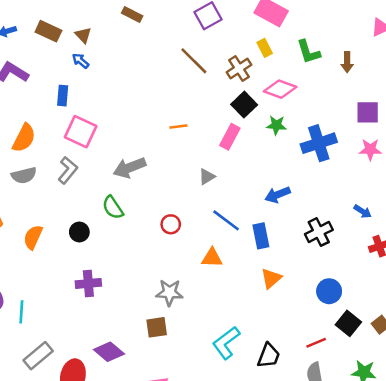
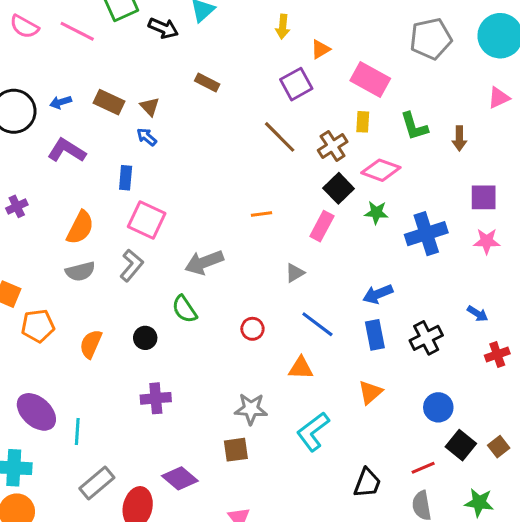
yellow rectangle: (265, 48) -> (363, 122), turned 30
blue rectangle: (261, 236) -> (375, 335), moved
cyan L-shape: (226, 343) -> (313, 432), moved

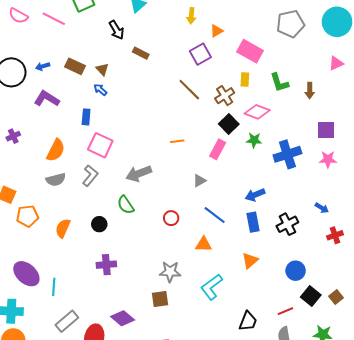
black arrow: (163, 28) -> (116, 30), moved, turned 36

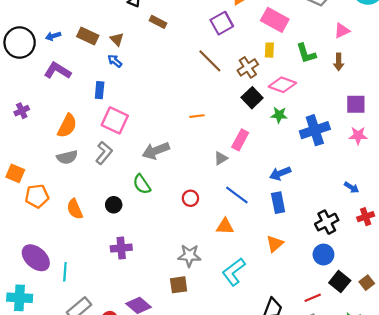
pink triangle: (336, 63) -> (342, 31), moved
pink rectangle: (218, 149) -> (240, 140), moved
black cross: (287, 224) -> (327, 222), moved
orange semicircle: (63, 228) -> (75, 209), turned -48

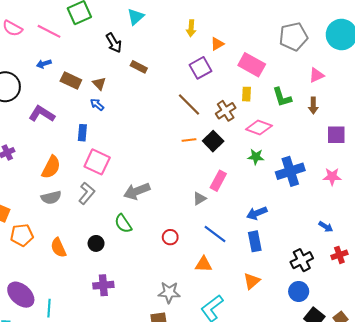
blue arrow: (53, 36) -> (44, 64), moved
black square: (252, 98) -> (213, 141), moved
purple square: (356, 104) -> (336, 135), moved
orange line: (197, 116) -> (189, 140), moved

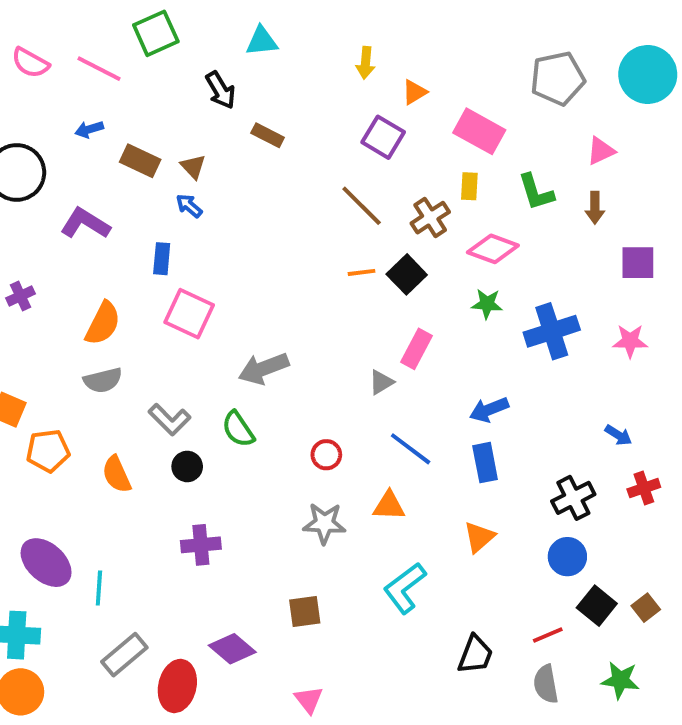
cyan triangle: (136, 17) -> (262, 41), turned 36
purple square: (200, 68) -> (383, 137), turned -30
gray L-shape: (87, 193) -> (170, 419), moved, turned 95
gray star: (169, 293) -> (324, 523), moved

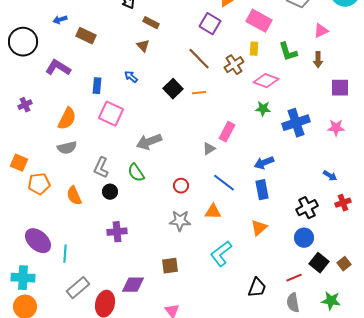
brown triangle: (193, 167) -> (143, 46), moved
blue arrow: (189, 206) -> (131, 77), moved
black square: (407, 274) -> (173, 89), moved
gray L-shape: (170, 419) -> (101, 168), turned 70
purple diamond: (232, 649) -> (133, 285), turned -40

